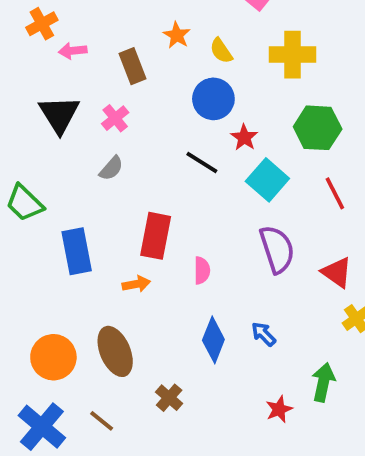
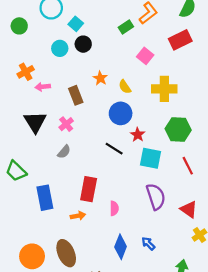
cyan square: (267, 180) -> (150, 158), turned -30

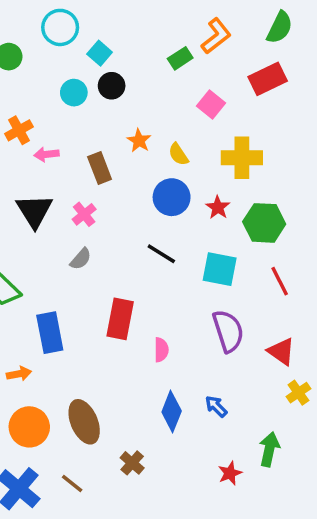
red star: (138, 135) -> (218, 207), moved
orange arrow: (78, 216) -> (19, 374), moved

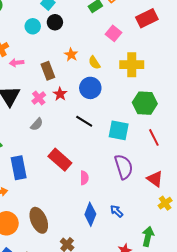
red star: (218, 207) -> (60, 94), moved
red rectangle: (120, 319) -> (60, 160), turned -60

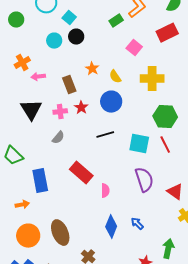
pink cross: (39, 98) -> (60, 112), turned 32
black line: (84, 121) -> (105, 135), turned -48
red line: (154, 137) -> (165, 145), moved

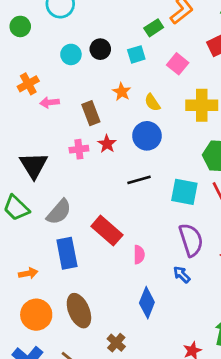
cyan square: (69, 18) -> (136, 54), moved, turned 32
black triangle: (31, 110) -> (34, 165), moved
gray semicircle: (58, 138) -> (59, 212), moved, size x1.5
blue rectangle: (40, 181) -> (67, 253), moved
blue arrow: (137, 224) -> (182, 275), moved

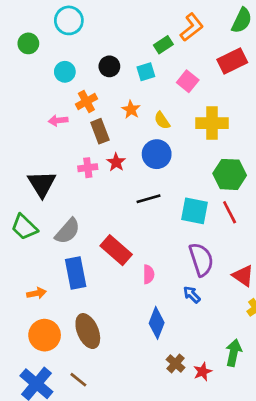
cyan circle: (71, 54) -> (65, 72), moved
orange cross: (28, 84) -> (86, 101), moved
brown cross: (116, 343) -> (176, 363), moved

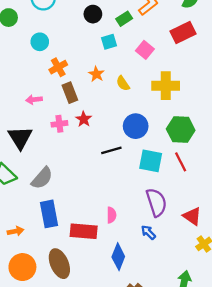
black circle: (109, 66) -> (93, 14), moved
pink arrow: (58, 120) -> (34, 100), moved
blue circle: (157, 154) -> (136, 126), moved
red rectangle: (116, 250) -> (84, 231), moved, turned -36

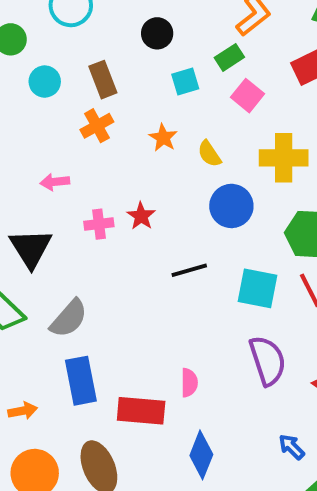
green rectangle: (124, 19) -> (229, 57), moved
cyan circle: (40, 42) -> (45, 82), moved
brown rectangle: (70, 93) -> (103, 80), moved
blue circle: (136, 126) -> (231, 206), moved
blue arrow: (148, 232) -> (292, 447), moved

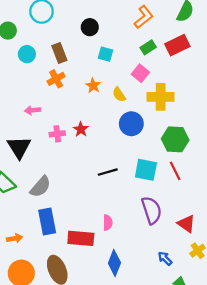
green rectangle: (229, 57) -> (148, 47), moved
cyan square: (185, 82) -> (105, 54), turned 32
pink square: (247, 96) -> (140, 73), moved
black line: (189, 270) -> (108, 172), moved

